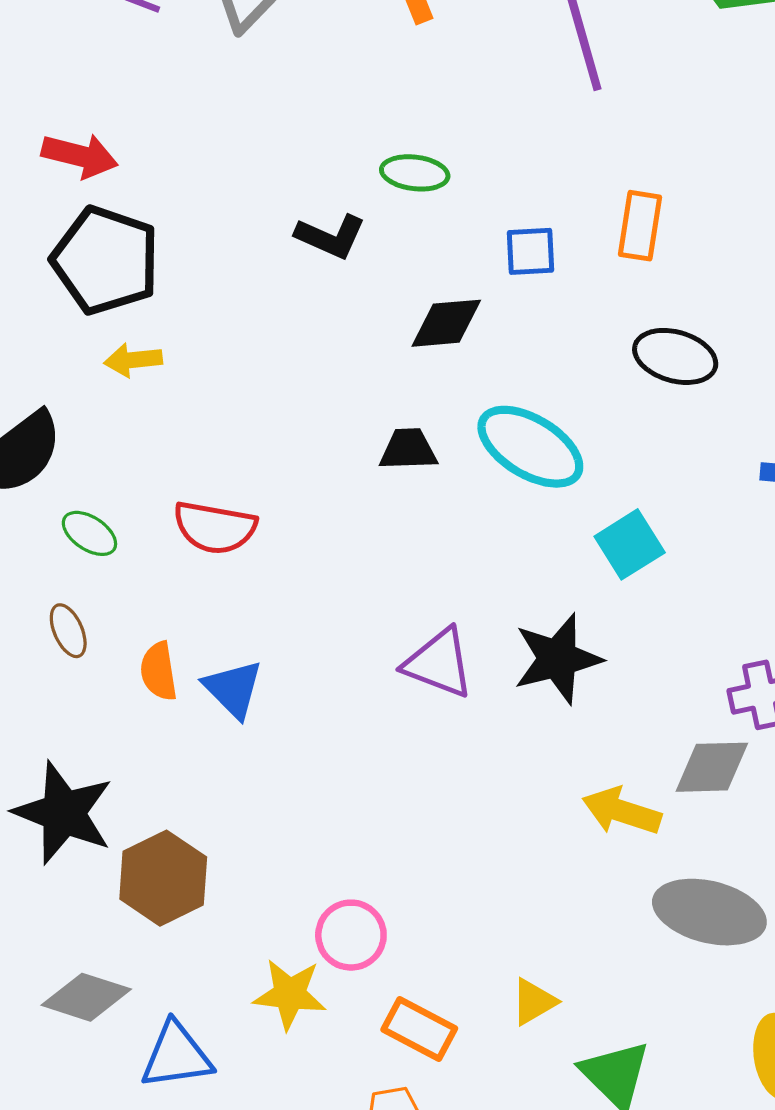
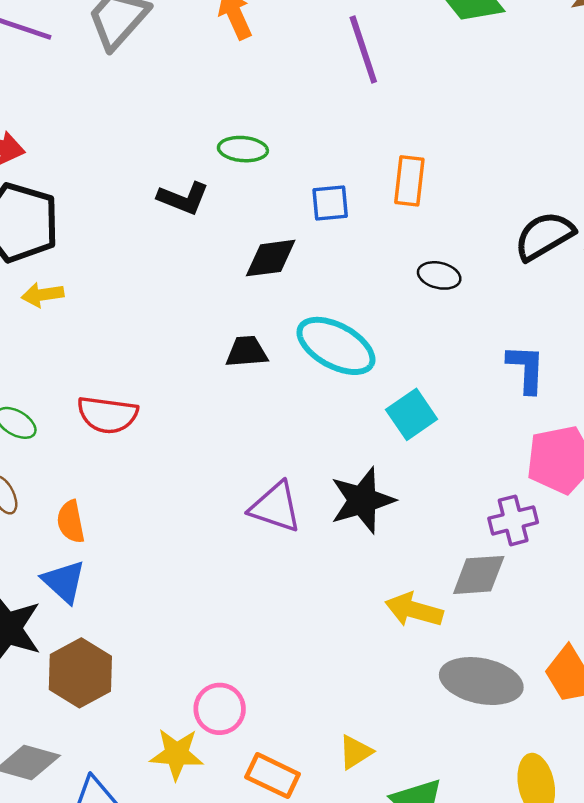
black ellipse: (675, 356) -> (439, 275), size x0.7
blue triangle: (233, 689) -> (64, 582), moved

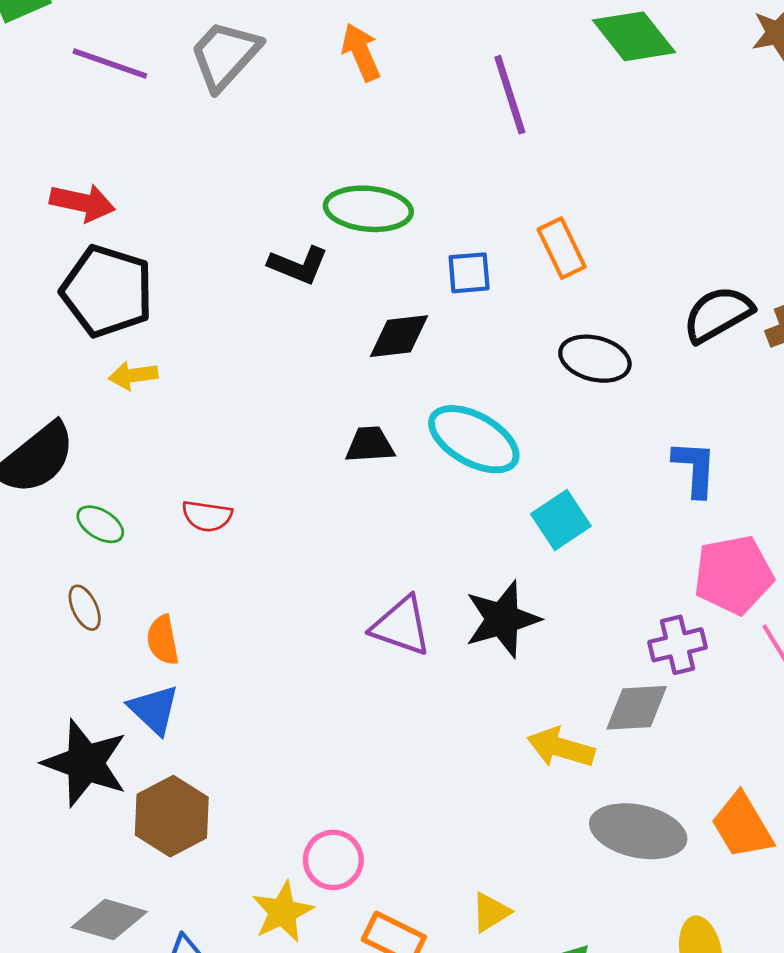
green ellipse: (243, 149) -> (368, 209), size x1.5
orange rectangle: (409, 181) -> (562, 248), turned -33
black ellipse: (439, 275) -> (595, 359), size x1.4
red semicircle: (108, 415) -> (207, 516), size x0.7
yellow star: (177, 754) -> (283, 912), turned -30

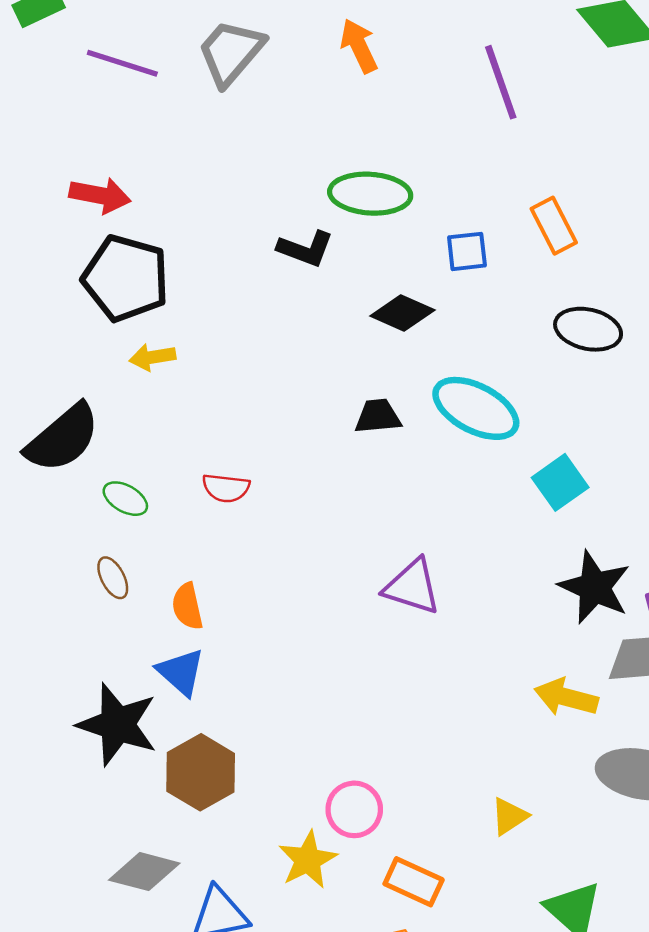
black diamond: (399, 336) -> (402, 313), turned 32
black star: (502, 619) -> (595, 587), moved, turned -30
yellow triangle: (491, 912) -> (509, 816), moved

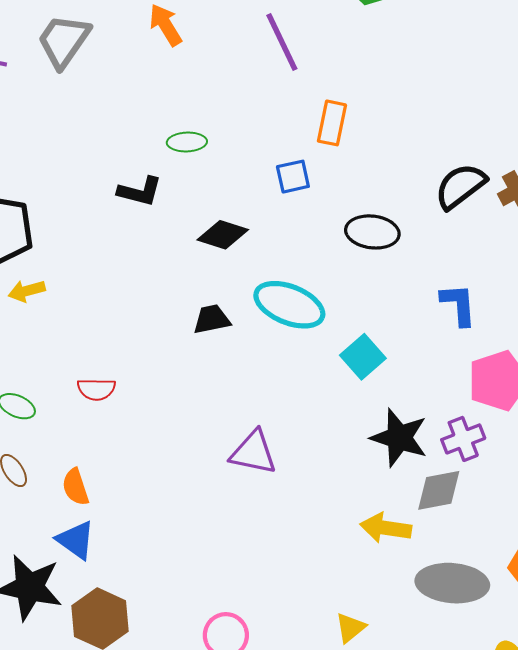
green ellipse: (370, 194) -> (187, 142), size x0.6
orange rectangle: (554, 226) -> (332, 123), moved, turned 45
blue square: (467, 251) -> (293, 177), moved

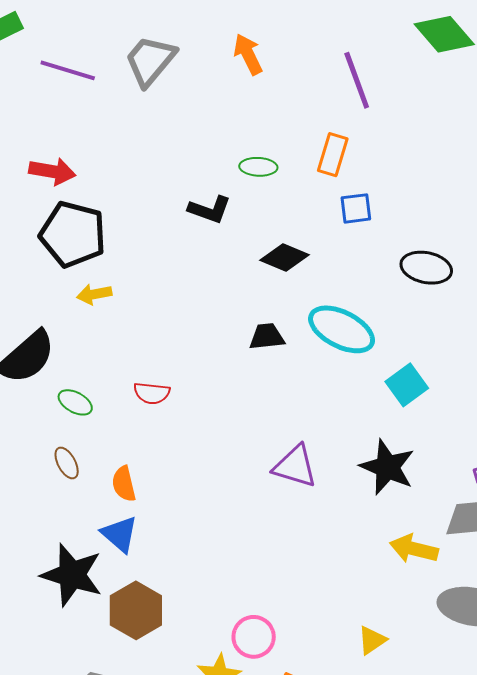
orange rectangle: (332, 123) -> (333, 155), moved
black star: (399, 438) -> (387, 467), moved

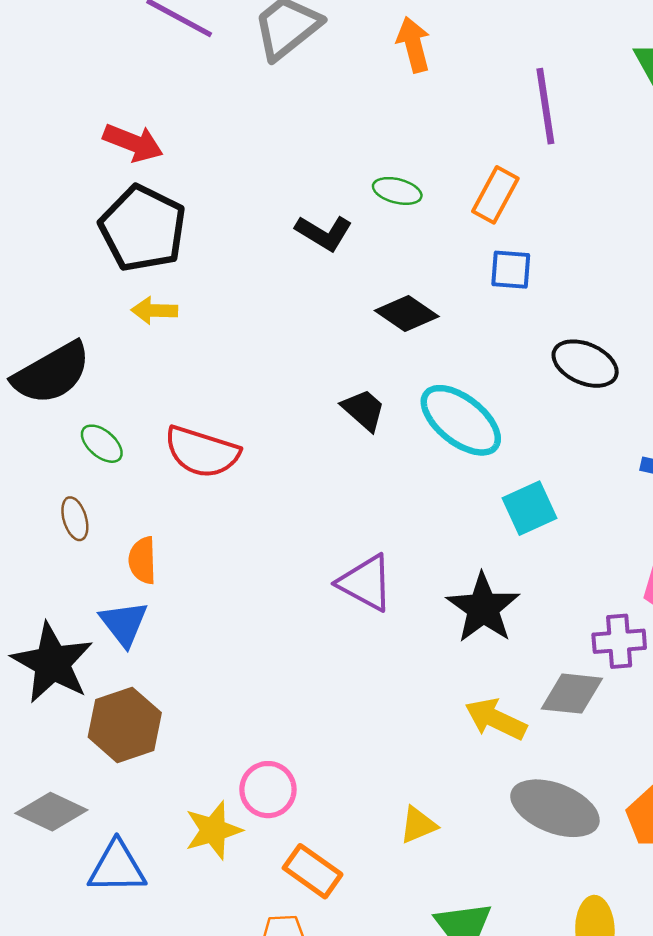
black trapezoid: (267, 337) -> (364, 410), turned 36
red semicircle: (152, 393) -> (202, 452), size x1.6

